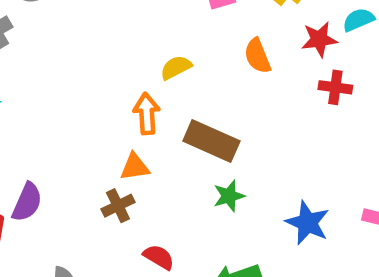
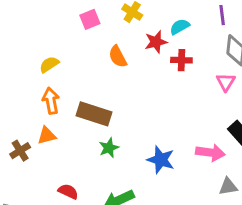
yellow semicircle: (176, 67) -> (49, 64), moved
red cross: (335, 87) -> (181, 60), moved
brown cross: (118, 206) -> (20, 151), moved

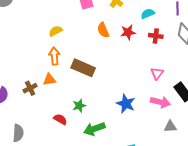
red star: (156, 42) -> (128, 32), moved
red cross: (181, 60) -> (156, 36), moved
pink triangle: (226, 82) -> (157, 73), moved
green star: (109, 148) -> (79, 106), moved

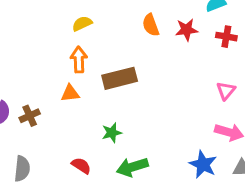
brown rectangle: (83, 68) -> (120, 78), turned -40
brown cross: (30, 88) -> (30, 116), moved
blue star: (126, 104) -> (203, 164), moved
red semicircle: (60, 119) -> (81, 166), moved

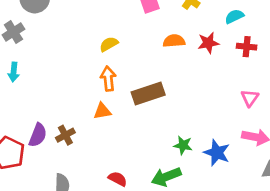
orange semicircle: (151, 25) -> (174, 41), turned 110
green star: (112, 133) -> (183, 145), moved, turned 30
blue star: (203, 164) -> (217, 153), moved

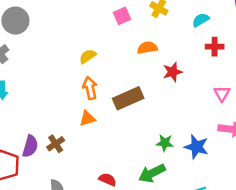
red star: (208, 43) -> (173, 72), moved

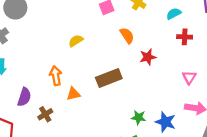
orange semicircle: (147, 48) -> (127, 35), turned 63
orange arrow: (90, 88) -> (56, 76), moved
purple semicircle: (30, 146) -> (24, 97), moved

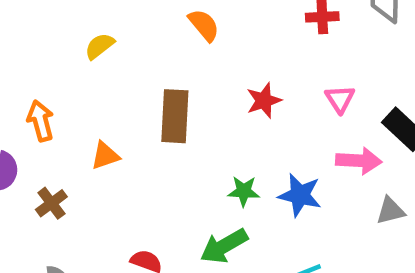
red star: (148, 57) -> (264, 101), moved
orange arrow: (56, 76) -> (41, 121), moved
brown rectangle: (109, 78) -> (175, 116), turned -60

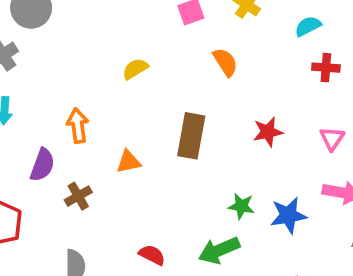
blue star: (300, 195) -> (288, 215), turned -30

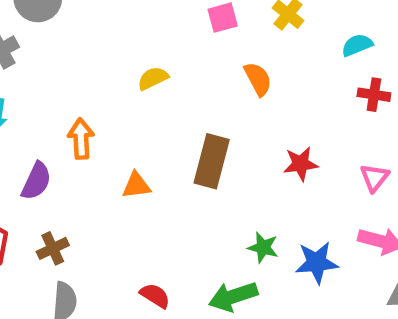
brown cross: (78, 196) -> (53, 248), moved

